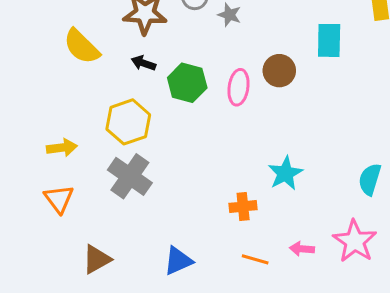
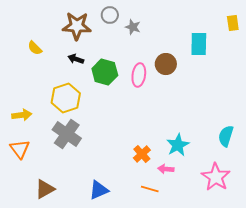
yellow semicircle: (82, 46) -> (35, 48), size x0.6
cyan star: (285, 173) -> (178, 145), moved
orange cross: (243, 207) -> (142, 154), turned -36
pink arrow: (302, 249) -> (166, 169), moved

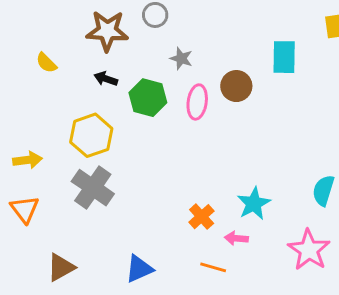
gray star: (133, 27) -> (181, 58), moved

